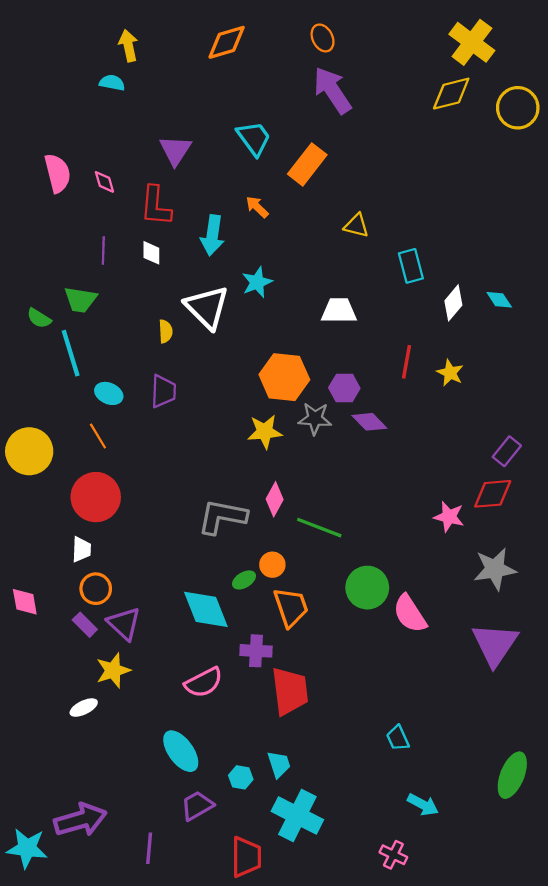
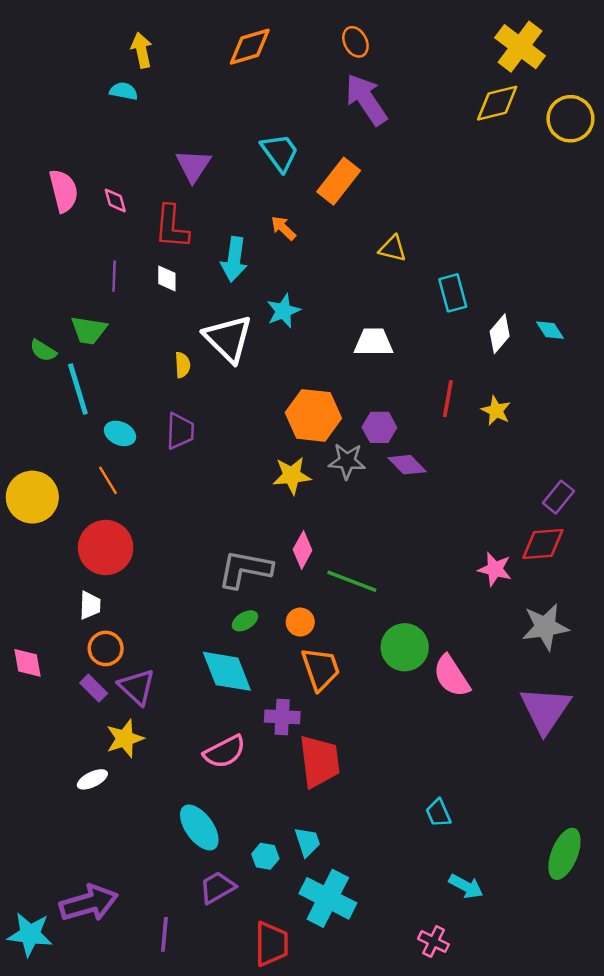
green ellipse: (244, 580) -> (245, 621), moved

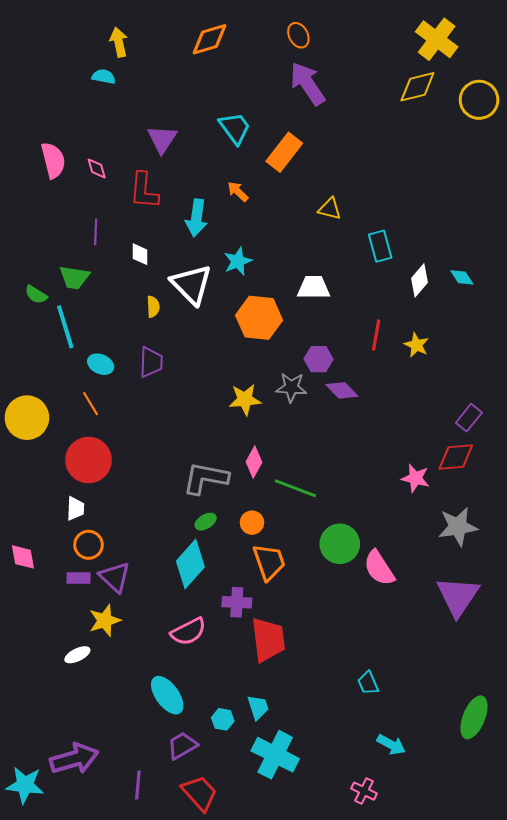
white diamond: (167, 278) -> (140, 254), moved
orange hexagon: (313, 415) -> (259, 318), moved
cyan diamond: (227, 671) -> (190, 564), turned 63
purple rectangle: (94, 688) -> (78, 578), turned -45
red trapezoid: (271, 944) -> (200, 793), moved, turned -42

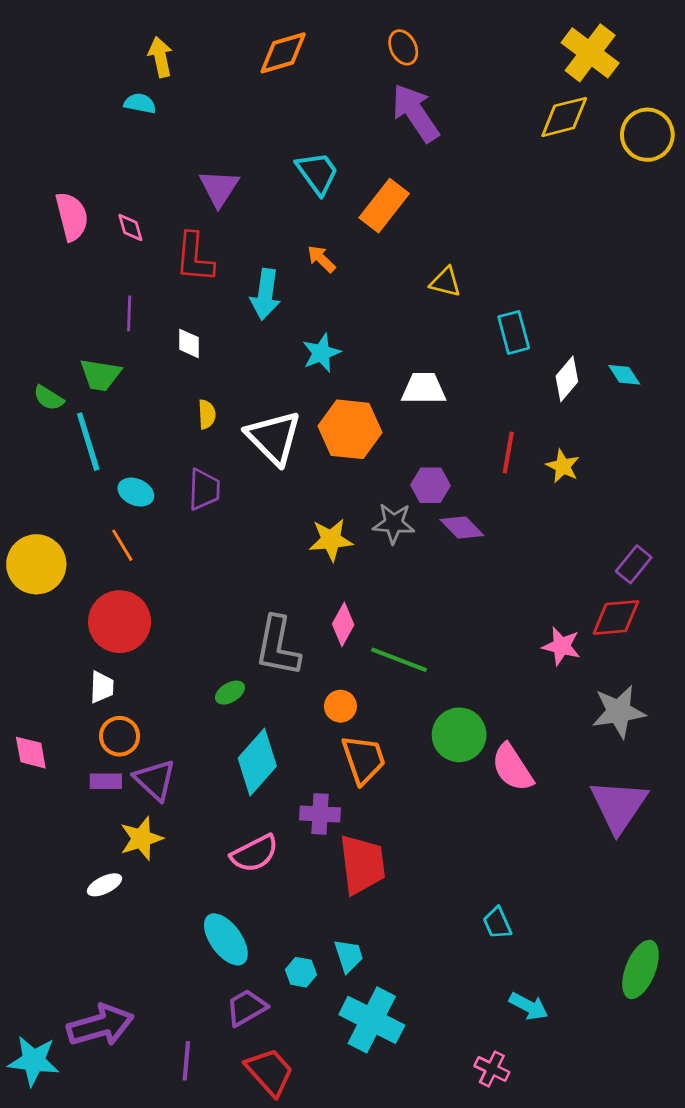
white triangle: (191, 284) -> (274, 437), moved
gray L-shape: (206, 478) -> (278, 646), turned -90
green ellipse: (206, 522) -> (230, 693), moved

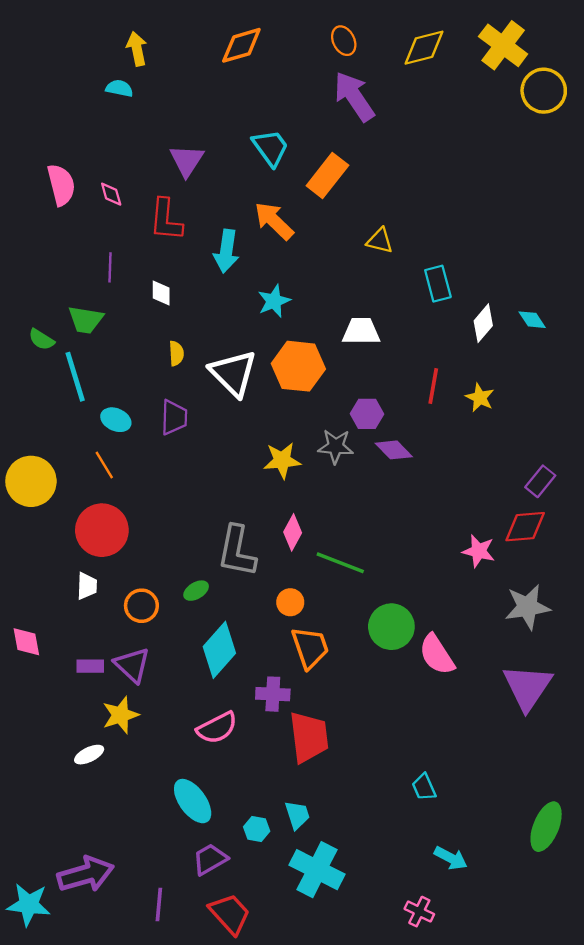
yellow diamond: (564, 117) -> (424, 48), moved
yellow circle: (647, 135) -> (544, 91), moved
orange arrow: (321, 259) -> (274, 221), size x1.6
orange circle: (120, 736) -> (141, 606), moved

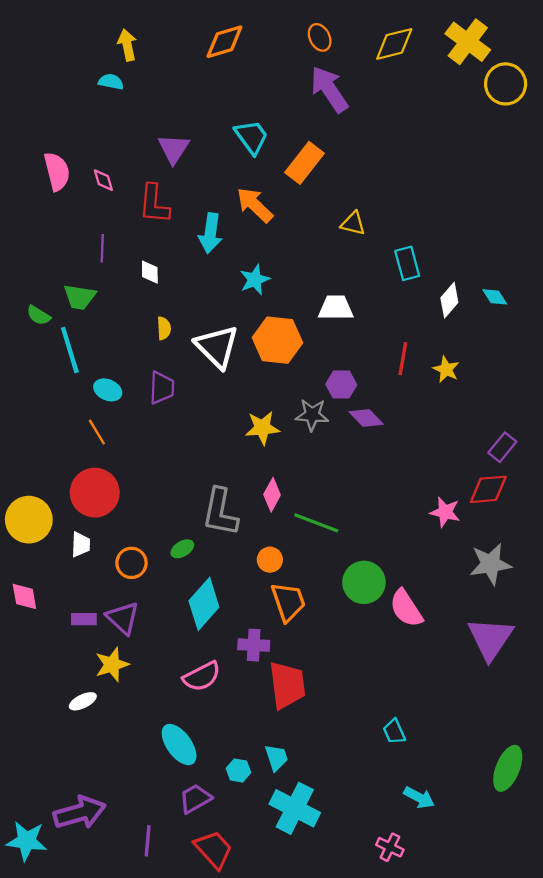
yellow circle: (31, 481) -> (29, 520), moved

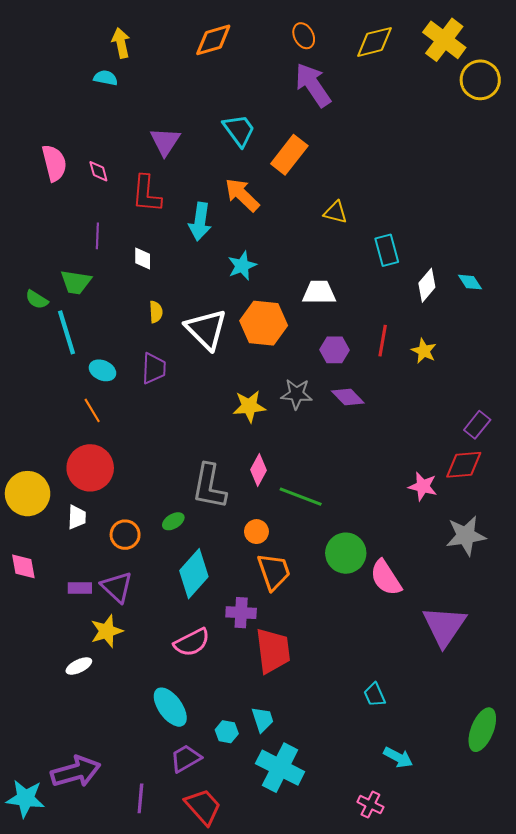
purple hexagon: (341, 384) -> (334, 350), moved
purple triangle: (490, 639) -> (444, 626), moved

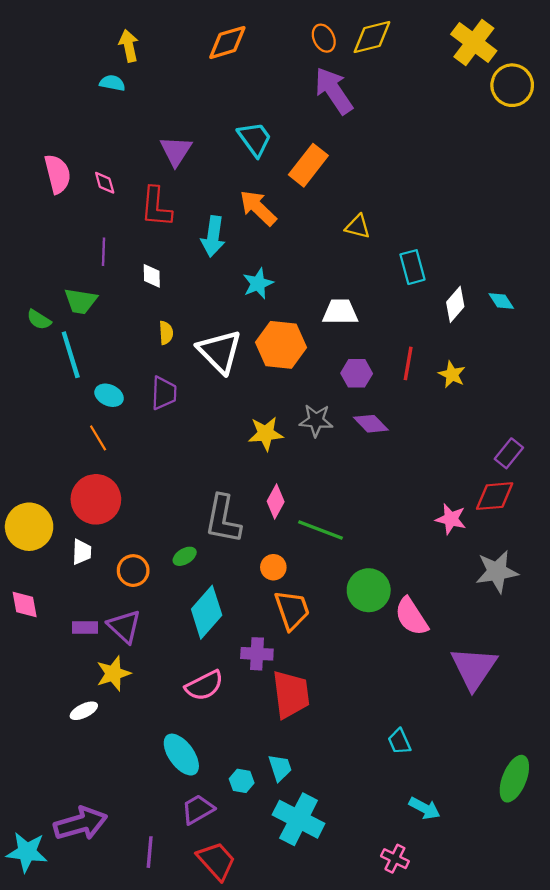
yellow diamond: (375, 42) -> (372, 37), moved

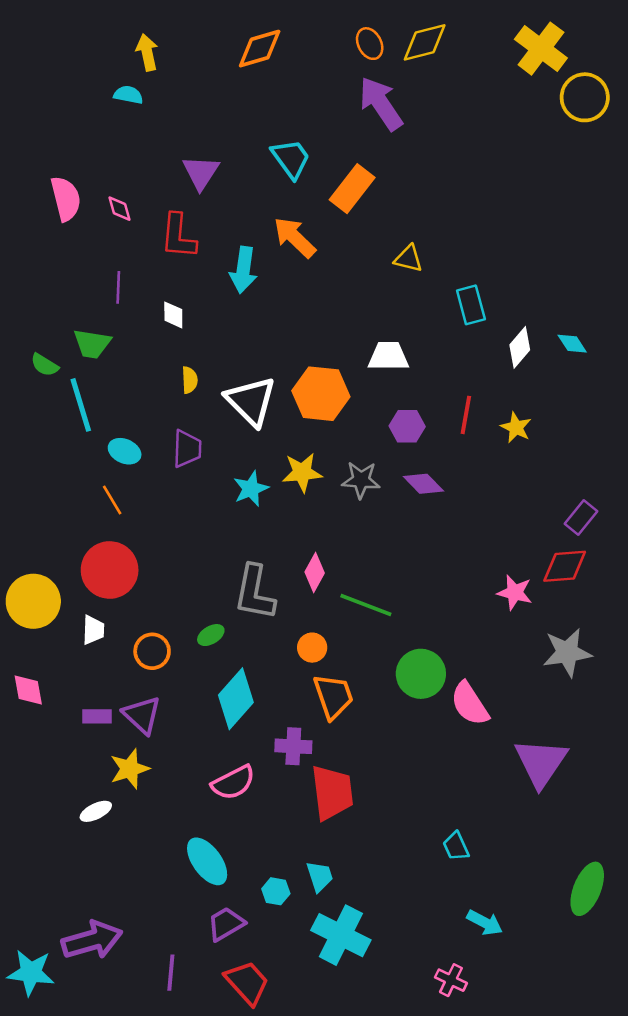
cyan star: (258, 284) -> (251, 489), moved
yellow star: (266, 434) -> (302, 472), moved

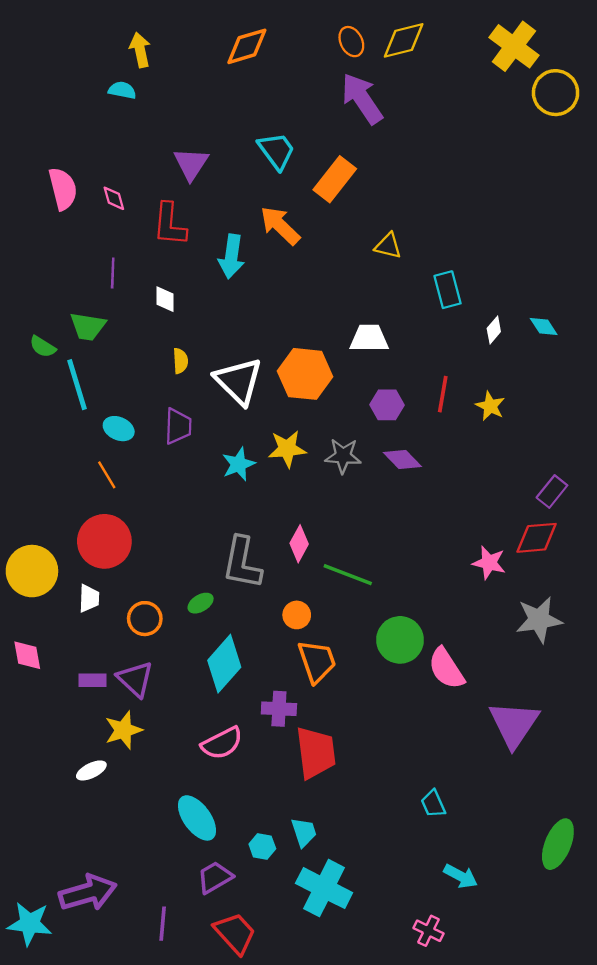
white diamond: (520, 347) -> (494, 330), size x0.7

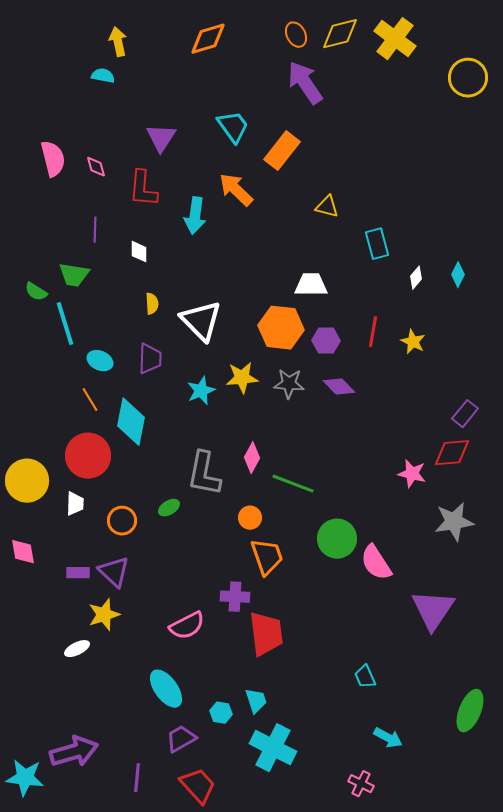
yellow cross: (514, 46) -> (395, 39), moved
cyan diamond: (544, 326) -> (458, 275), turned 60
orange hexagon: (305, 374) -> (281, 328), moved
cyan diamond: (224, 664) -> (131, 422), moved, turned -30

